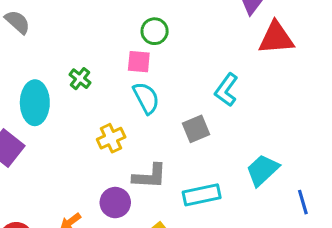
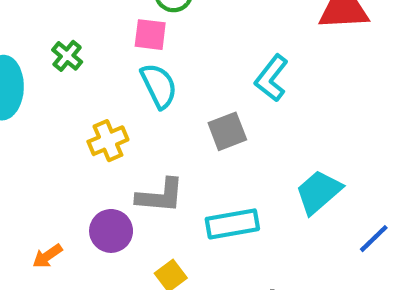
blue line: (303, 202) -> (374, 239), turned 60

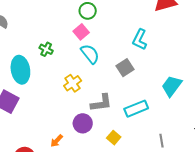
pink square: (150, 35) -> (81, 32), turned -35

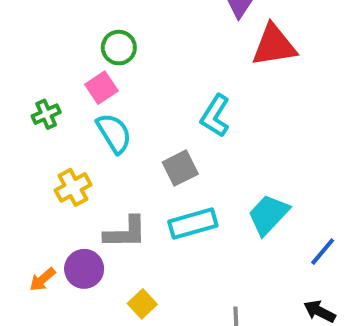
green cross: (46, 49) -> (46, 114), moved, turned 32
cyan rectangle: (136, 109) -> (193, 224), moved
orange arrow: (57, 141) -> (42, 279), moved

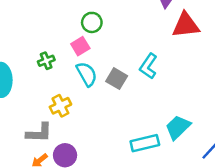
gray square: (180, 168) -> (117, 79), moved, turned -35
cyan rectangle: (193, 224) -> (145, 143), moved
gray L-shape: (125, 232) -> (39, 133), moved

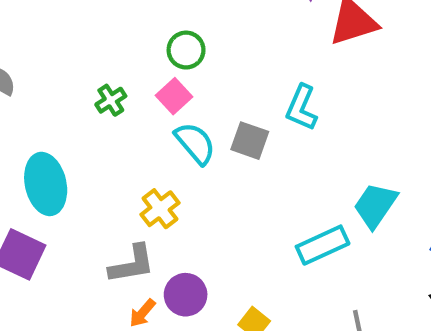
green cross: (46, 61) -> (111, 100), moved

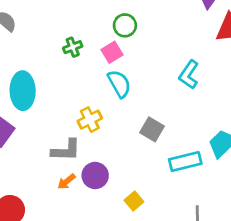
gray square: (250, 141) -> (152, 129), moved

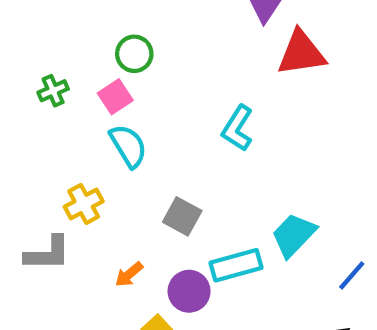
purple circle: (95, 175) -> (189, 291), moved
orange arrow: (66, 182) -> (129, 274), moved

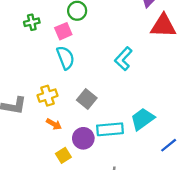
yellow cross: (84, 204) -> (47, 96), moved
orange arrow: (129, 274) -> (54, 124), turned -120

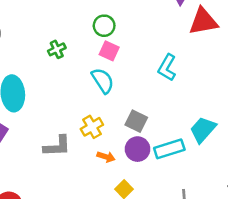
pink square: (63, 31) -> (109, 51), moved, turned -30
purple circle: (83, 138) -> (138, 149), moved

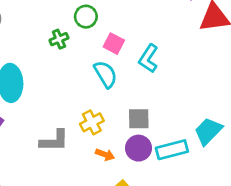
green circle: (104, 26) -> (86, 17), moved
cyan L-shape: (167, 68) -> (148, 59), moved
gray square: (136, 121) -> (139, 119), turned -30

